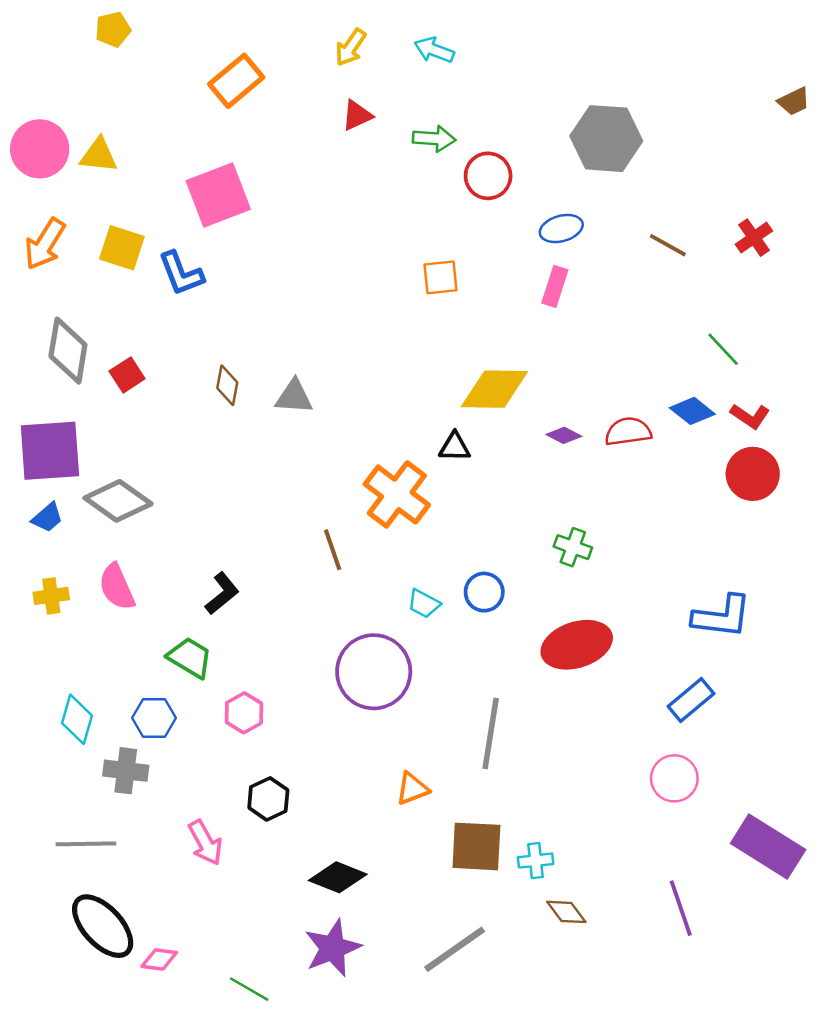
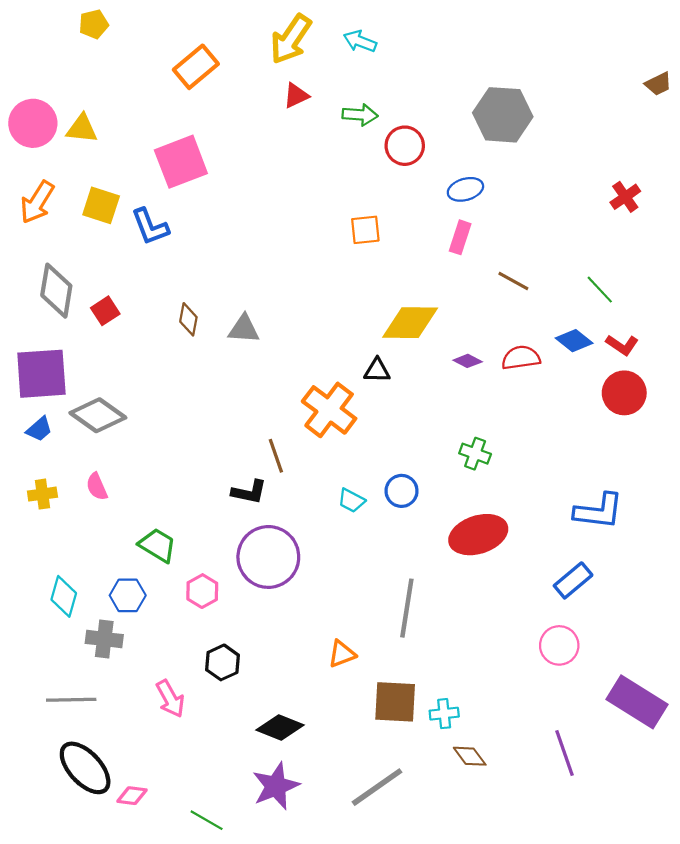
yellow arrow: (351, 47) -> (291, 39), size x1.6
brown line: (668, 245) -> (513, 281), moved
pink semicircle: (117, 587) -> (97, 487), size x0.7
black L-shape: (222, 593) -> (249, 492), moved, turned 51
purple circle: (374, 672) -> (268, 557), moved

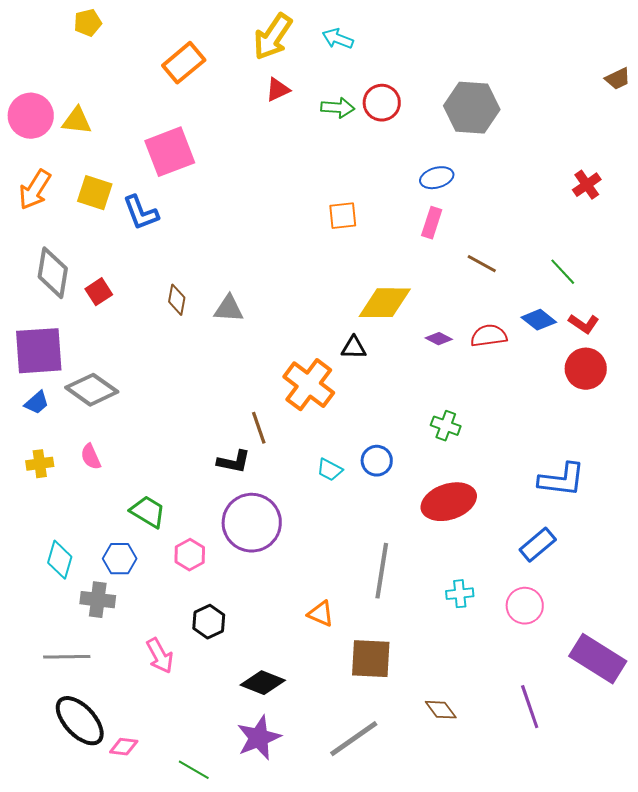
red circle: (405, 146) -> (382, 103), moved
orange triangle: (342, 654) -> (321, 614), turned 44
cyan cross: (444, 714) -> (460, 594), moved

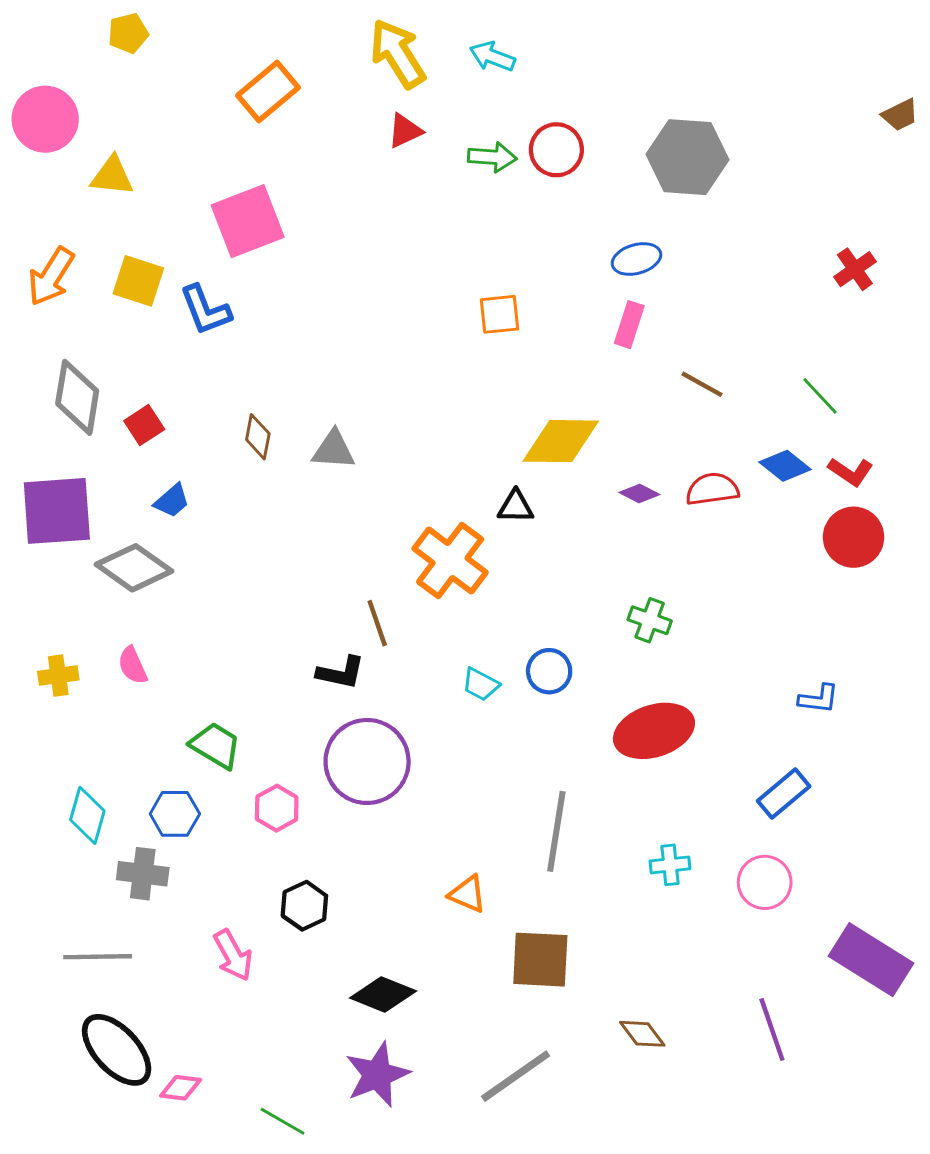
yellow arrow: (273, 37) -> (398, 54), turned 114
pink circle: (31, 116) -> (45, 119), moved
blue trapezoid: (37, 403) -> (172, 501), moved
blue L-shape: (562, 480) -> (819, 699), size x0.6

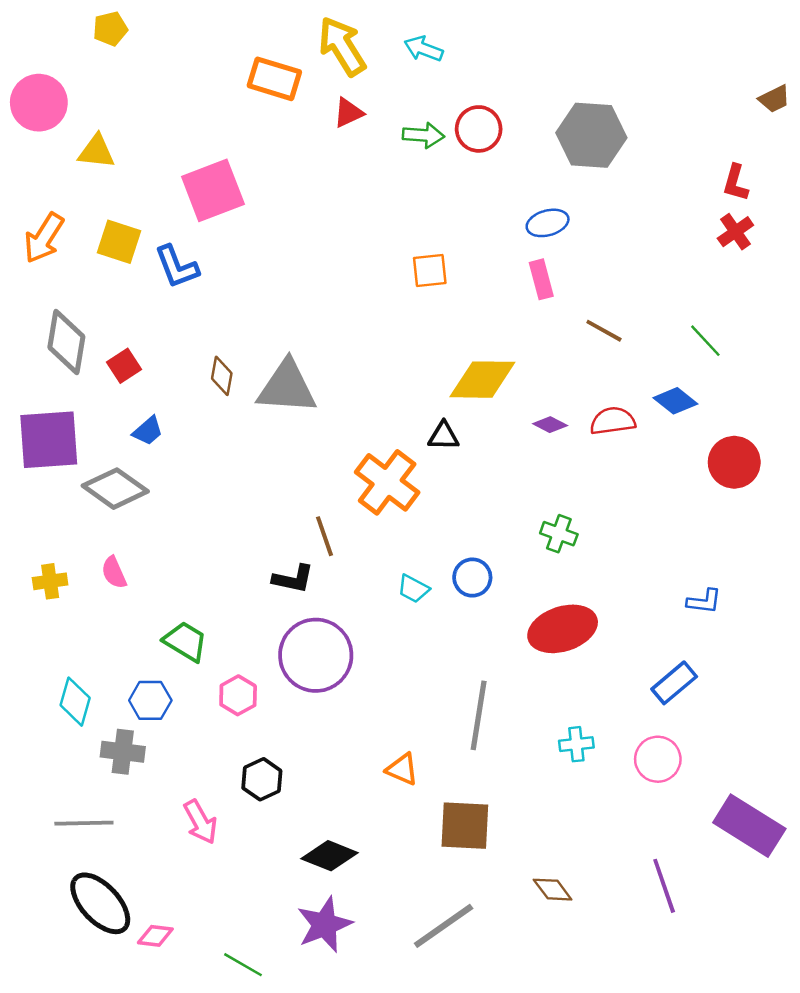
orange rectangle: (268, 92) -> (274, 79), moved, turned 57
pink rectangle: (629, 325) -> (541, 279), turned -33
gray triangle: (334, 450) -> (287, 387), size x1.6
red L-shape: (851, 472) -> (735, 183), moved, turned 72

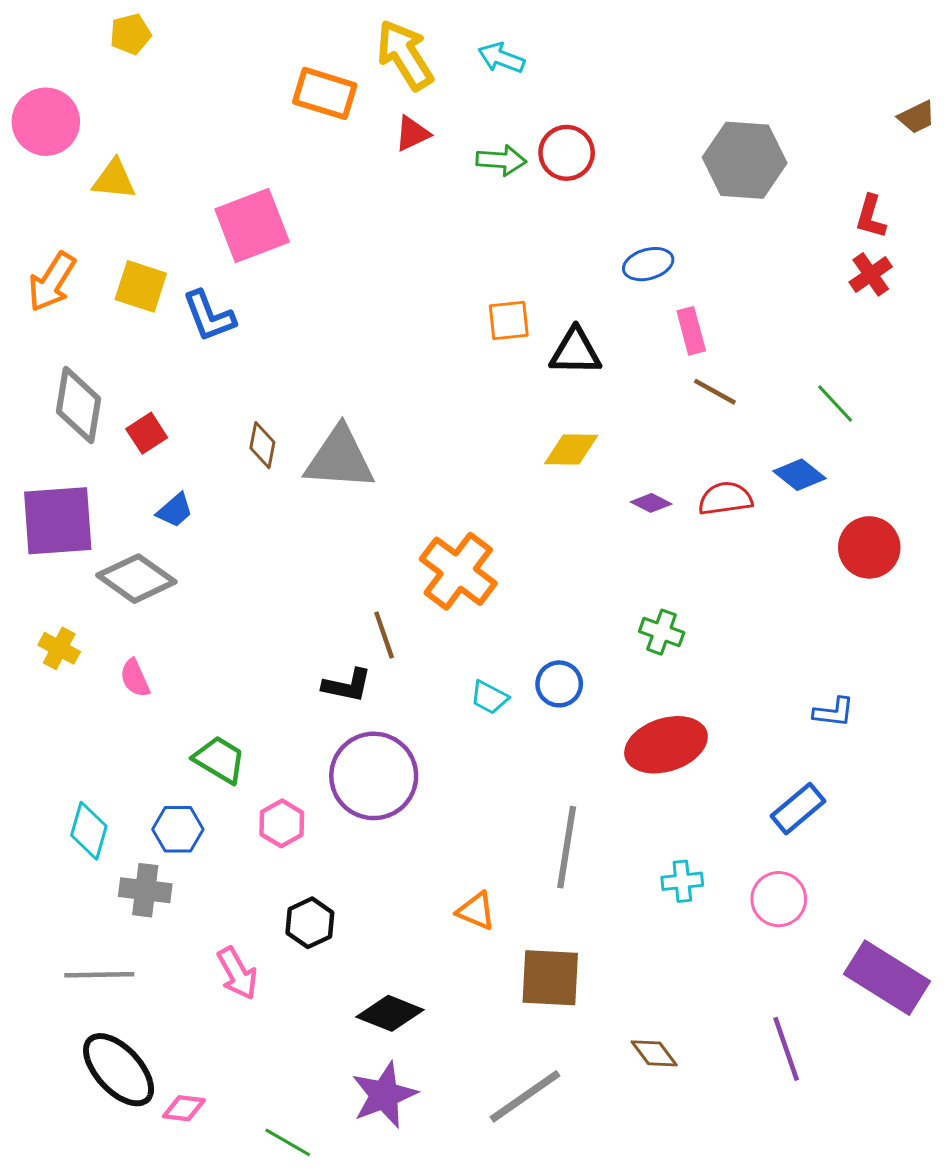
gray hexagon: (591, 135) -> (745, 160), moved
pink rectangle: (541, 279) -> (691, 331), moved
yellow diamond: (482, 380) -> (571, 450), size x0.7
black triangle: (444, 436) -> (575, 352), moved, size x1.4
yellow cross: (50, 581) -> (59, 648), moved, turned 36

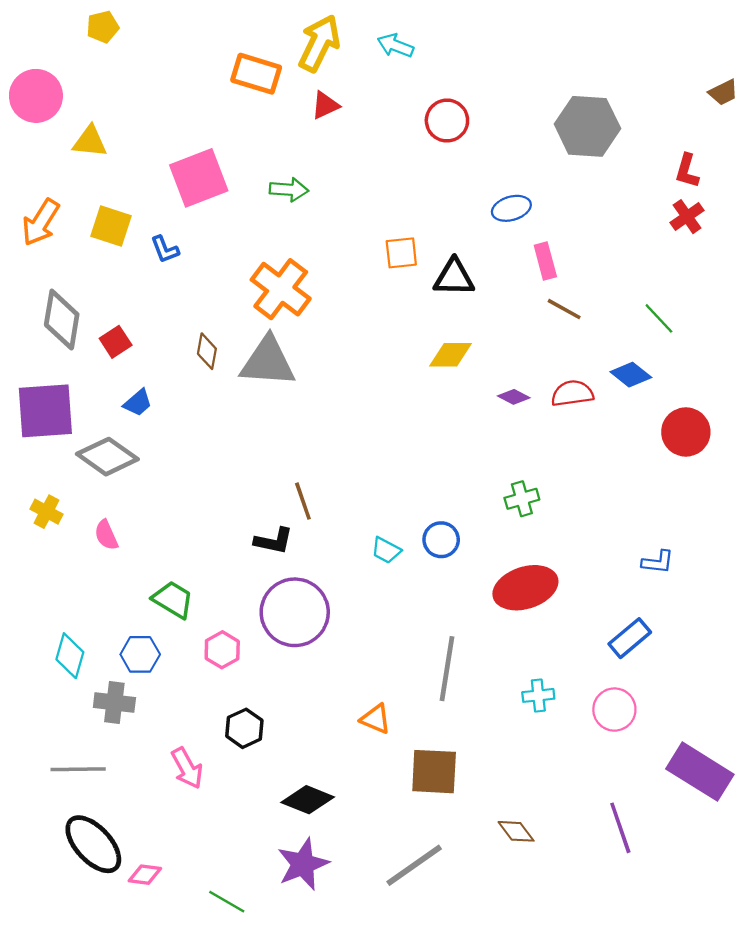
yellow arrow: (405, 55) -> (319, 43), turned 58
green arrow: (501, 160) -> (289, 190), moved
blue L-shape: (209, 316) -> (165, 249), size x0.7
orange cross: (458, 571) -> (281, 289), moved
green cross: (662, 632) -> (522, 499), turned -36

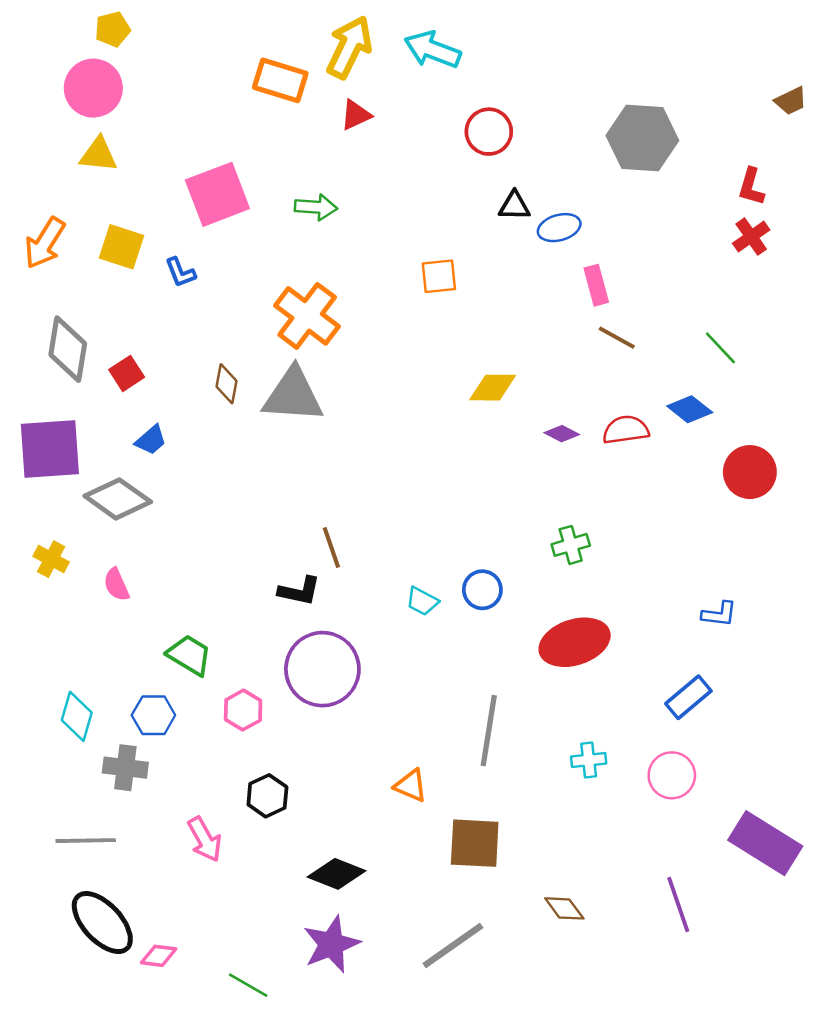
cyan arrow: (395, 46) -> (432, 50), size x1.4
pink circle: (36, 96) -> (93, 88), moved
black triangle: (454, 277) -> (514, 206), moved, size x0.7

